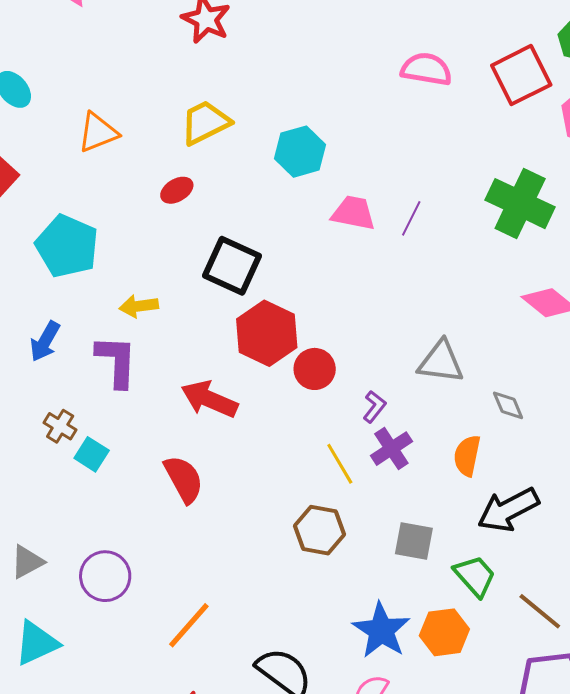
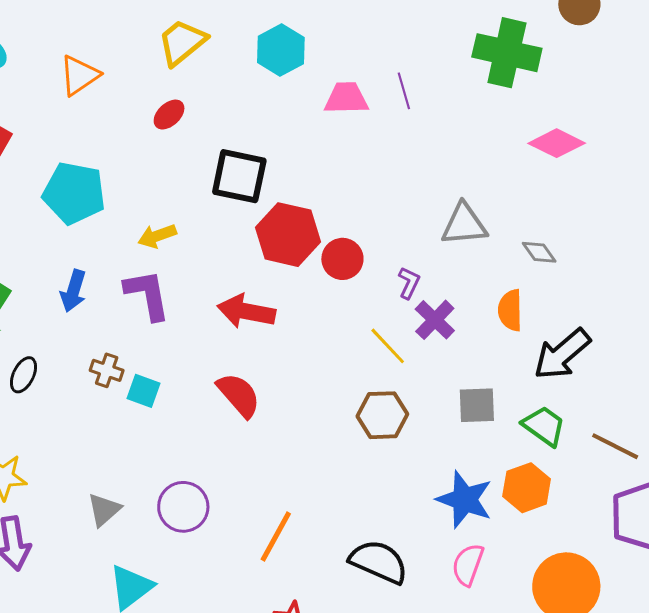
purple line: (411, 218) -> (404, 91), turned -30

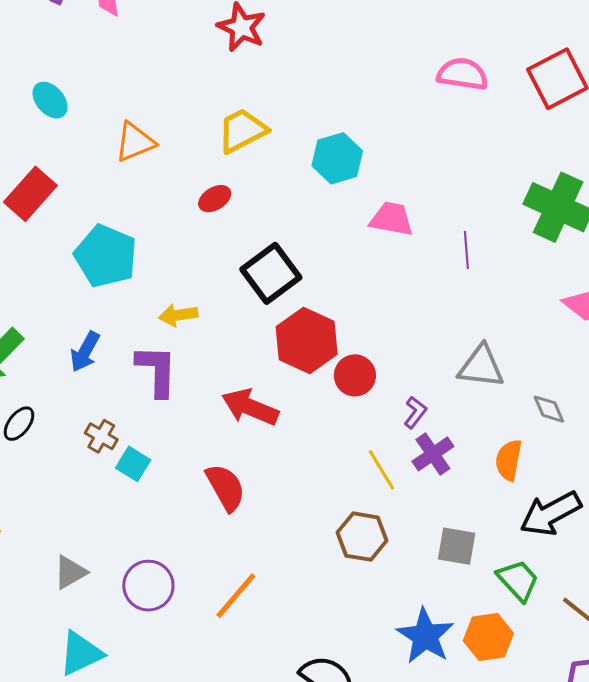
purple line: (404, 91) -> (466, 250), moved
black square: (239, 176) -> (271, 273), turned 30
orange line: (276, 536) -> (236, 596), moved

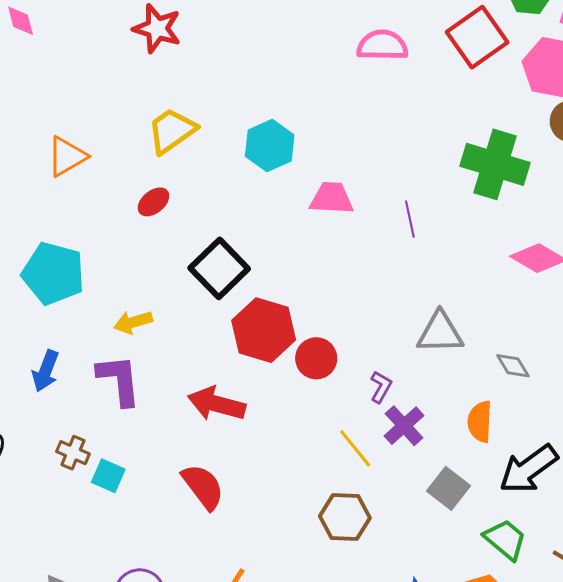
gray square: (457, 546) -> (448, 488), moved, turned 36

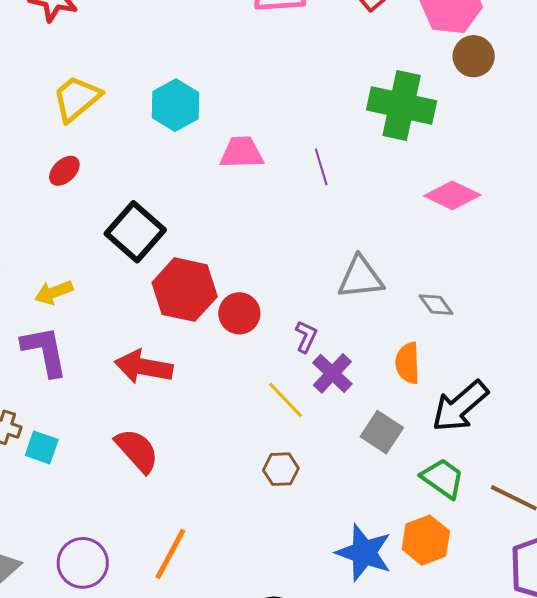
brown hexagon: (345, 517) -> (281, 469), size x0.7

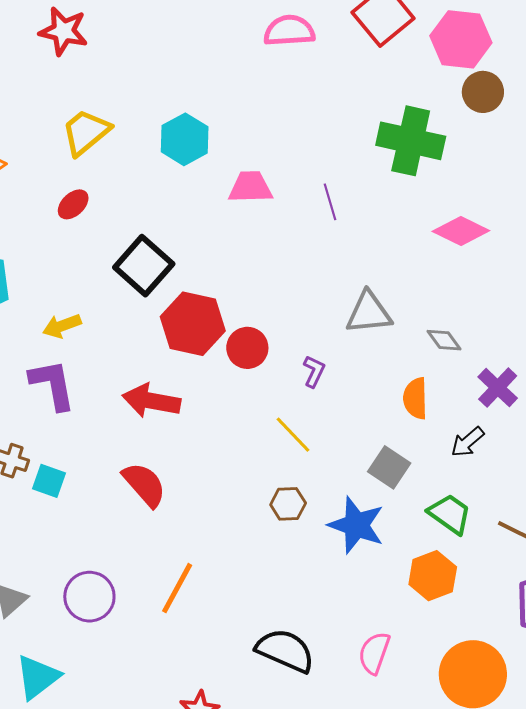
purple cross: (332, 373) -> (498, 388), moved
black arrow: (460, 406) -> (468, 442), size x0.6
blue star: (364, 553) -> (356, 525), moved

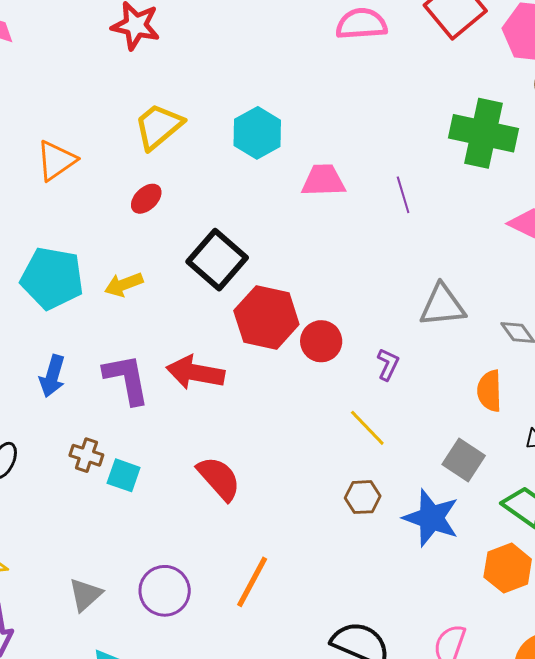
yellow arrow: (62, 326) -> (124, 285), moved
red arrow: (151, 401) -> (195, 373), moved

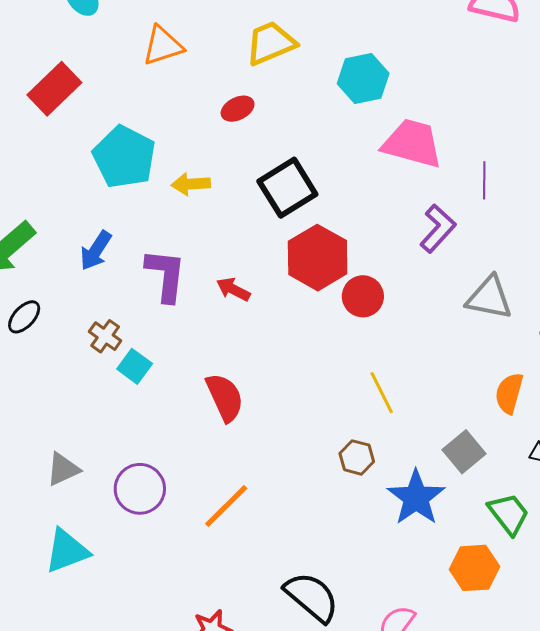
pink trapezoid: (323, 180) -> (412, 143), size x1.4
purple L-shape: (388, 364) -> (438, 229), moved, size x1.5
red arrow: (195, 373) -> (233, 289), size x0.6

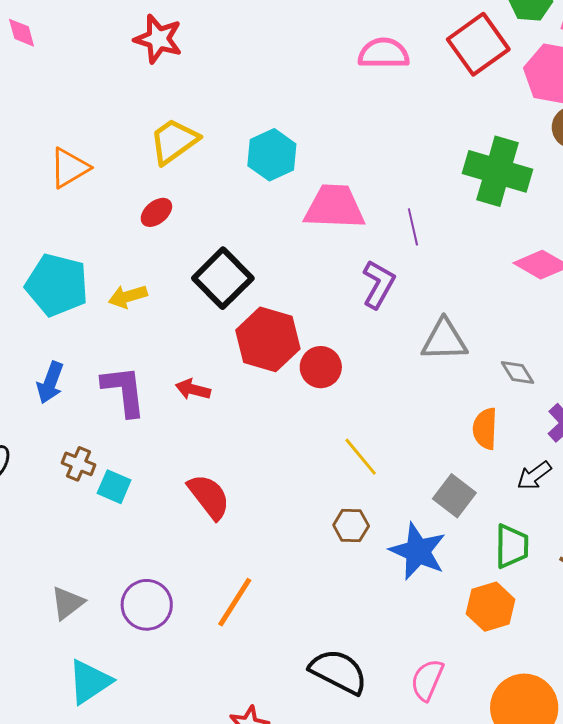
green trapezoid: (509, 514) -> (512, 546), turned 51

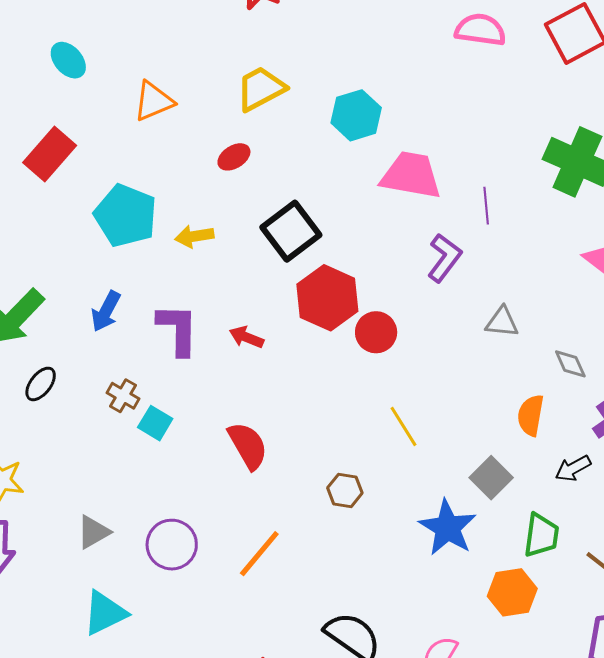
gray triangle: (444, 340) -> (502, 322), size x0.7
brown hexagon: (351, 525) -> (345, 490), moved

